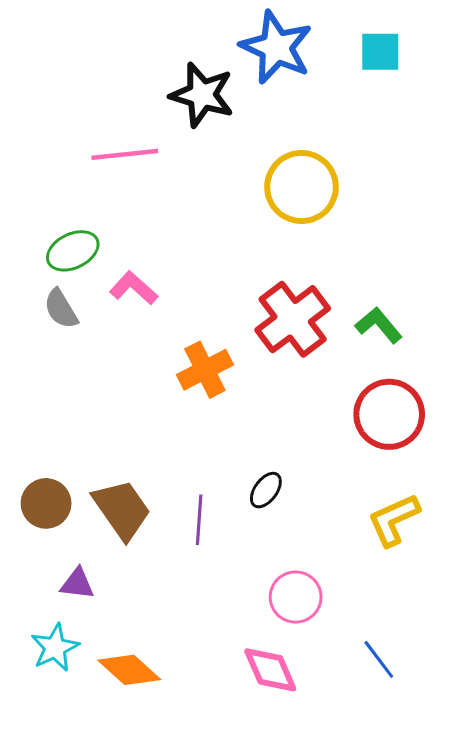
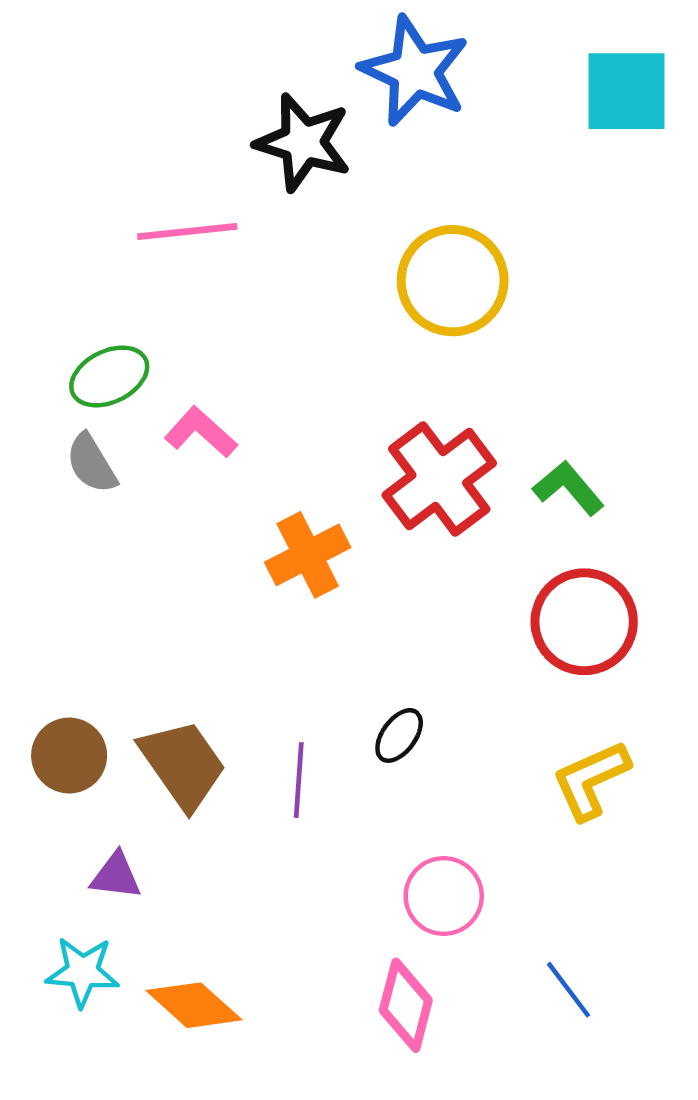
cyan square: (380, 52) -> (627, 91), moved, size x1.4
cyan star: (55, 648) -> (82, 972), turned 30
pink diamond: (270, 670) -> (406, 1005), turned 38

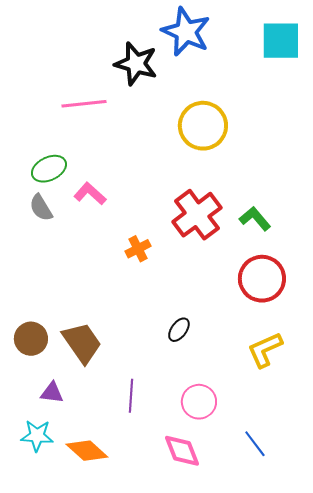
orange cross: (308, 555) -> (138, 249), size x0.7
purple line: (299, 780) -> (131, 396), moved
pink diamond: (406, 1005) -> (182, 451), turned -36

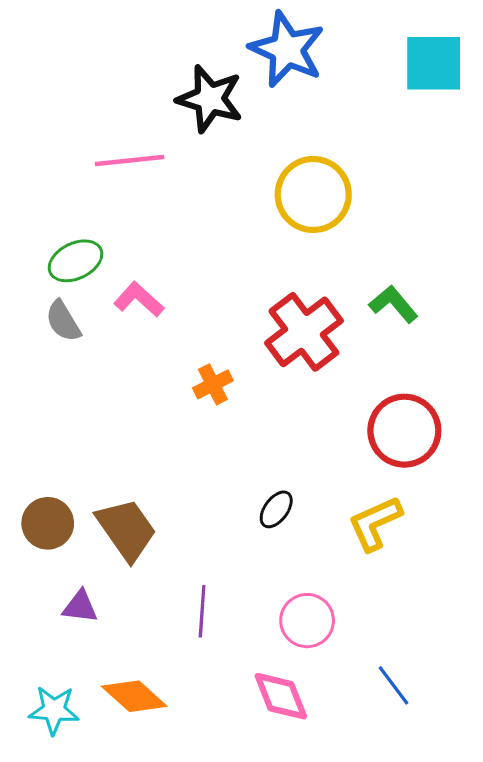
green L-shape: (255, 219) -> (394, 304), moved
yellow L-shape: (265, 350) -> (375, 523), moved
cyan star: (37, 436) -> (54, 710), moved

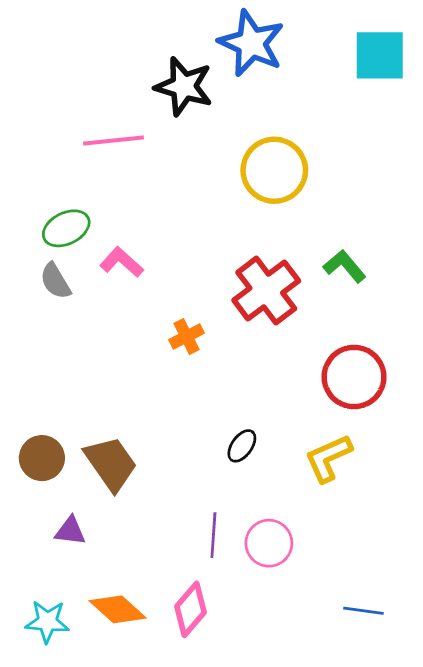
purple line: (202, 611) -> (213, 535), moved
blue line: (394, 685) -> (363, 611), moved, turned -45
pink diamond: (281, 696) -> (191, 609), moved, turned 62

